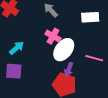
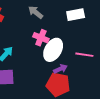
purple arrow: (69, 69) -> (60, 69), turned -128

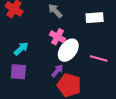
purple arrow: (60, 69) -> (57, 71), moved, turned -32

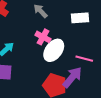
purple arrow: (57, 71) -> (72, 77), moved, size x1.6

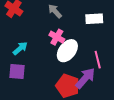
pink line: (84, 59) -> (98, 60), turned 60

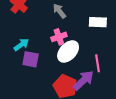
pink cross: (57, 37) -> (59, 37), turned 35
purple square: (17, 71) -> (31, 59), moved

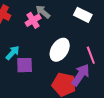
white rectangle: (98, 22) -> (83, 15), turned 36
pink cross: (59, 37) -> (33, 20), moved

